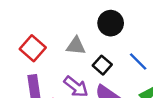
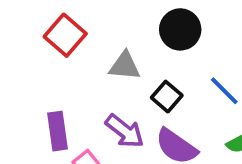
red square: (33, 48) -> (65, 35), moved

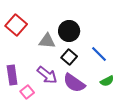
black circle: (180, 29) -> (69, 31), moved

